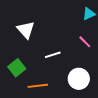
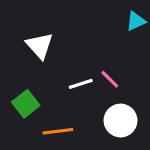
pink line: (85, 42) -> (110, 79), moved

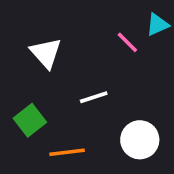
pink line: (110, 79) -> (127, 42), moved

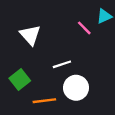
white circle: (140, 140) -> (76, 88), moved

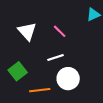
pink line: (84, 28) -> (60, 31), moved

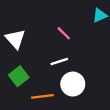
white triangle: (27, 31) -> (15, 39), moved

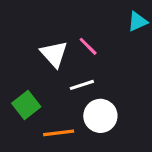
white triangle: (15, 39) -> (54, 54), moved

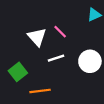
white circle: (100, 116) -> (90, 61), moved

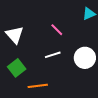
white triangle: (37, 37) -> (15, 35), moved

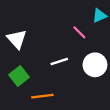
pink line: (57, 30) -> (79, 32), moved

